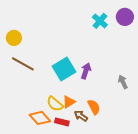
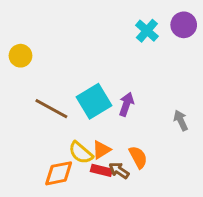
brown line: (23, 64) -> (51, 109), moved
orange diamond: (40, 118) -> (59, 173), turned -60
red rectangle: (62, 122) -> (101, 170), moved

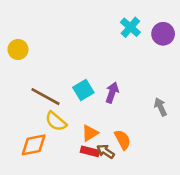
purple circle: (184, 25) -> (163, 34), moved
cyan square: (94, 101) -> (83, 90), size x0.7
yellow semicircle: (81, 153) -> (56, 121), moved
orange diamond: (59, 173) -> (34, 145), moved

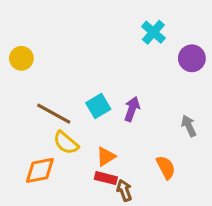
purple circle: (163, 34) -> (192, 58), moved
orange semicircle: (123, 140) -> (166, 167), moved
brown arrow: (106, 151) -> (124, 190), moved, turned 36

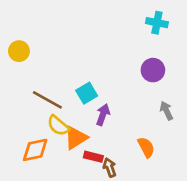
cyan cross: (153, 32) -> (157, 23), moved, turned -30
purple circle: (192, 58) -> (153, 70), moved
purple arrow: (132, 109) -> (103, 115), moved
orange triangle: (106, 157) -> (76, 138), moved, size x1.4

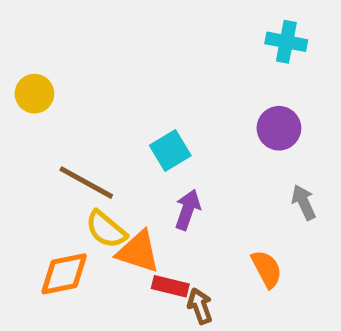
cyan square: (87, 93) -> (170, 150), moved
orange triangle: (76, 138) -> (138, 252), turned 50

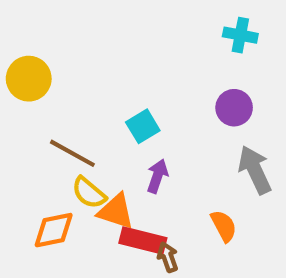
yellow circle: (34, 94) -> (29, 79), size x1.4
gray arrow: (304, 202) -> (255, 170), size x1.6
red rectangle: (170, 286) -> (143, 240), size x1.5

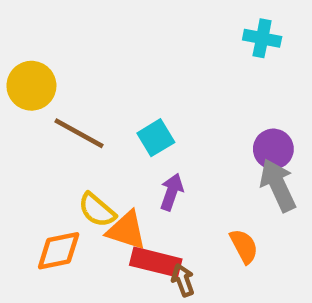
purple circle: (234, 108) -> (273, 149), moved
brown line: (72, 153) -> (79, 133), moved

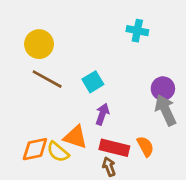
cyan cross: (262, 38) -> (137, 31), moved
yellow circle: (31, 86) -> (39, 44), moved
yellow semicircle: (97, 210) -> (58, 152), moved
red rectangle: (156, 262) -> (114, 148), moved

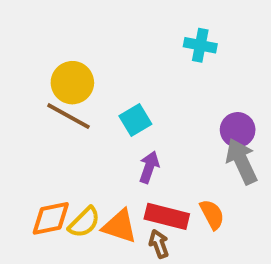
yellow circle: (39, 44) -> (72, 83), moved
orange triangle: (75, 137) -> (120, 226), moved
yellow semicircle: (58, 152) -> (84, 222), turned -85

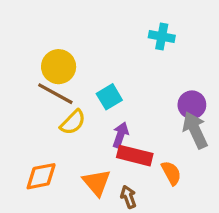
red rectangle: (167, 216) -> (135, 156), moved
yellow semicircle: (84, 222) -> (73, 122), moved
orange triangle: (120, 226) -> (97, 183), turned 32

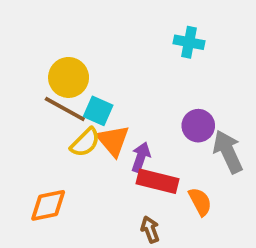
cyan square: (109, 97) -> (98, 111), moved, turned -35
purple circle: (192, 105) -> (198, 126), moved
orange triangle: (97, 183) -> (113, 140), moved

